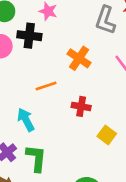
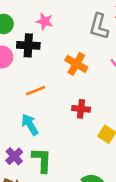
orange line: (46, 86) -> (36, 91), moved

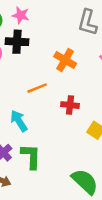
pink star: (45, 21) -> (21, 15), moved
orange line: (36, 91) -> (37, 88), moved

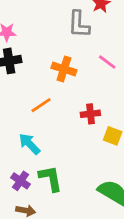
red cross: (70, 105) -> (90, 114), moved

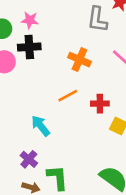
orange line: (41, 105) -> (68, 96), moved
green L-shape: (51, 178) -> (57, 178), moved

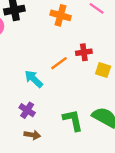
orange line: (68, 96) -> (59, 63), moved
green L-shape: (57, 178) -> (73, 120), moved

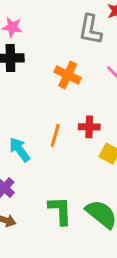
orange line: (59, 63) -> (55, 135), turned -48

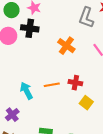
orange line: (55, 135) -> (52, 85), turned 56

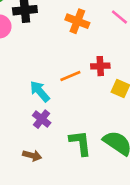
purple cross: (12, 115) -> (42, 119), moved

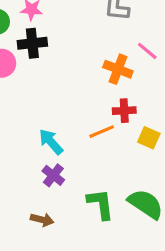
orange cross: (77, 21) -> (118, 69), moved
orange line: (70, 76) -> (102, 132), moved

